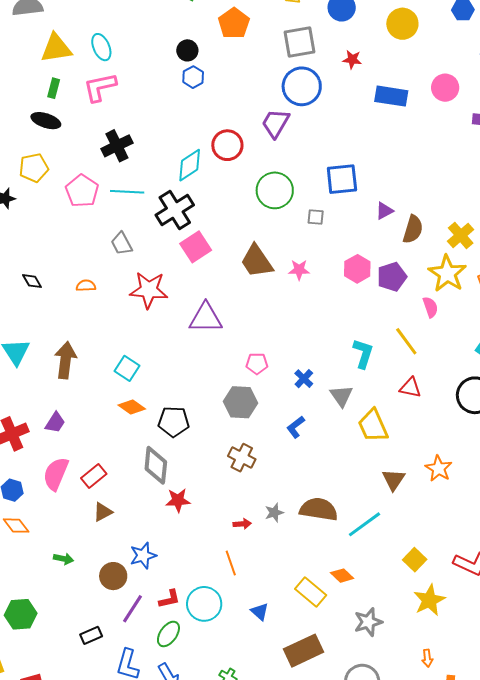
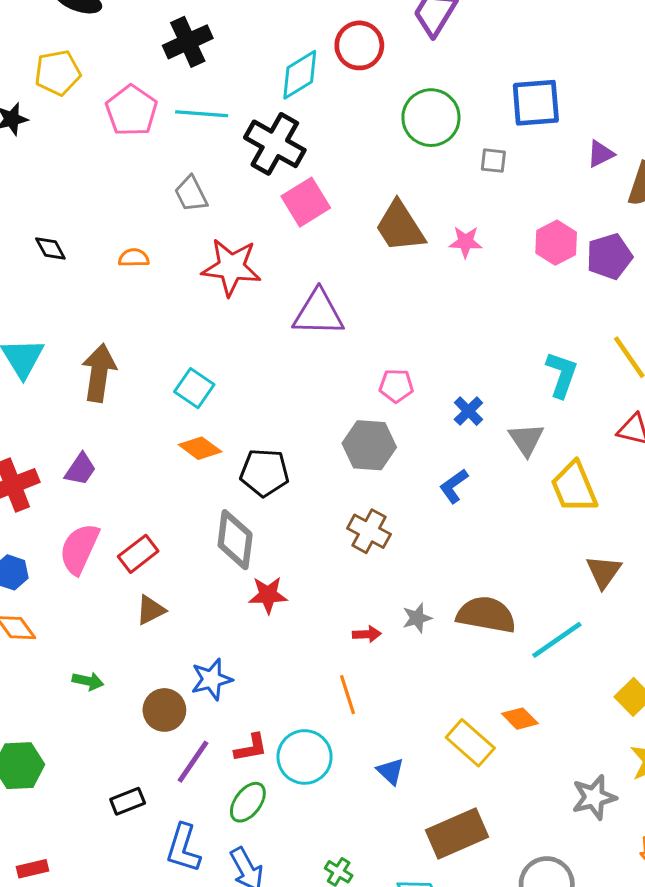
black cross: (175, 210) -> (275, 144), turned -30
gray star: (368, 622) -> (594, 797), moved

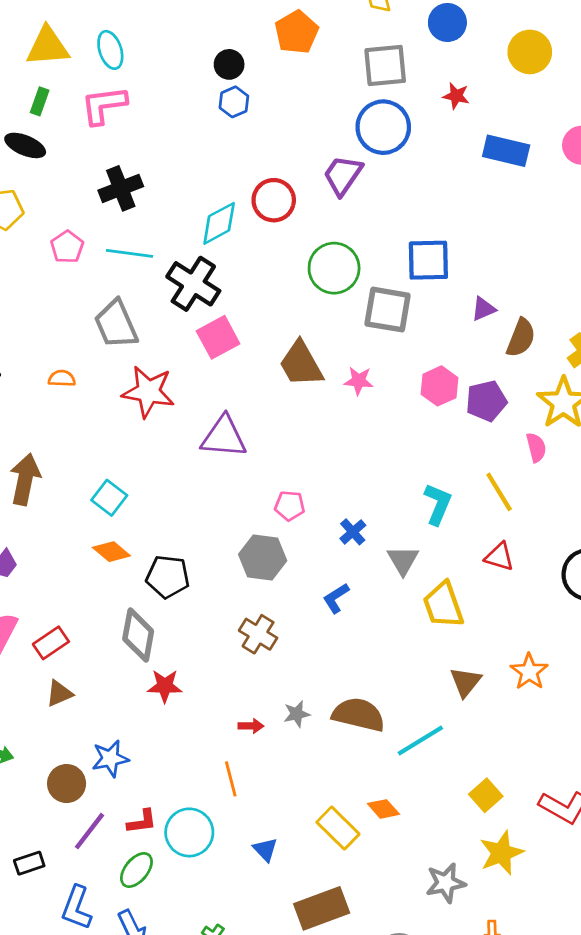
pink pentagon: (132, 111) -> (67, 247), size x0.7
gray square: (493, 161) -> (388, 310), size x2.0
gray trapezoid: (191, 194) -> (116, 324), size x1.5

